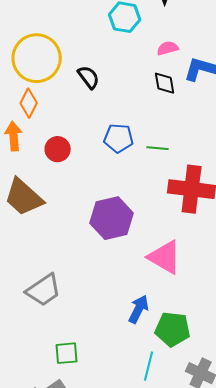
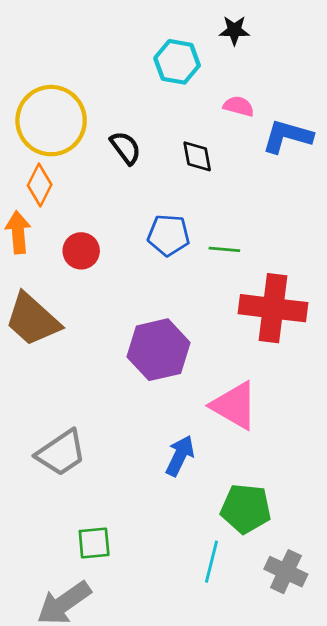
pink semicircle: (168, 48) -> (239, 106), turned 30
black diamond: (165, 83) -> (197, 156), moved
blue arrow: (139, 309) -> (180, 456), moved

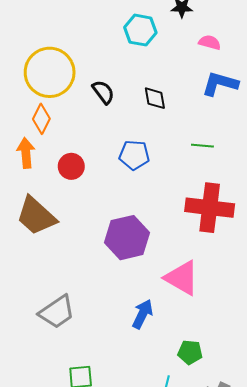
pink semicircle: (239, 106) -> (210, 42), moved
green line: (224, 249) -> (202, 146), moved
green pentagon: (246, 509) -> (190, 352), size x0.7

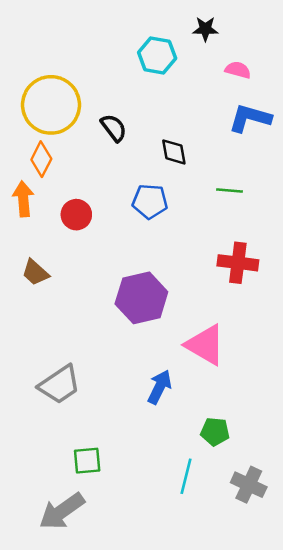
black diamond: (155, 98) -> (174, 152), moved
red cross: (210, 208) -> (238, 263), size x0.7
brown trapezoid: (36, 216) -> (35, 272), size x0.6

